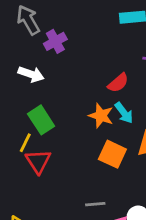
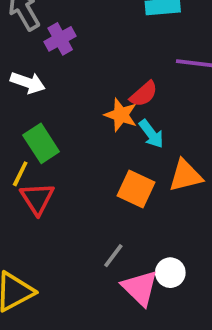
orange star: (101, 116) -> (121, 115), moved
gray line: (95, 204) -> (113, 256), turned -48

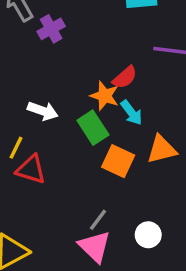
white arrow: (28, 83) -> (43, 111), moved
green rectangle: (41, 143) -> (93, 128), moved
red triangle: (37, 199) -> (31, 169), turned -40
pink triangle: (140, 288) -> (95, 246), moved

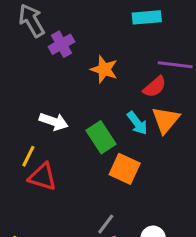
red semicircle: (125, 77) -> (155, 87), moved
orange star: (105, 96) -> (104, 69), moved
orange triangle: (162, 149) -> (166, 120), moved, turned -36

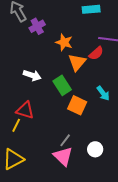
orange triangle: (166, 120) -> (77, 62), moved
cyan arrow: (137, 123) -> (103, 93), moved
yellow line: (28, 156) -> (16, 125), moved

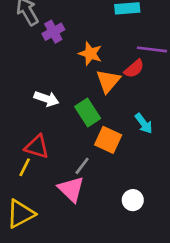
gray line: (65, 140) -> (82, 166), moved
pink triangle: (63, 156) -> (71, 189), moved

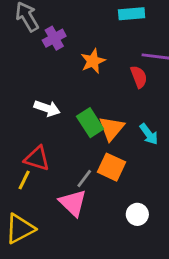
orange star: (90, 54) -> (93, 61), turned 30
red semicircle: (134, 69) -> (139, 77), turned -70
orange triangle: (108, 81) -> (112, 128), moved
orange square: (108, 140) -> (112, 167), moved

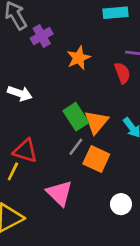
white arrow: (47, 108) -> (20, 93), moved
gray line: (84, 179) -> (76, 147), moved

